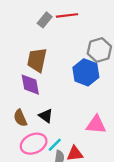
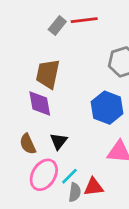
blue hexagon: (86, 72) -> (107, 108), moved
black triangle: (46, 116) -> (59, 141), turned 32
pink ellipse: (34, 144) -> (44, 175), turned -35

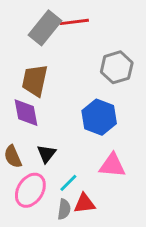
gray rectangle: (57, 26) -> (45, 28), size x1.6
cyan line: (69, 176) -> (68, 183), moved

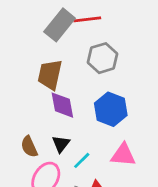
gray hexagon: (117, 67) -> (102, 58), moved
purple diamond: (26, 113) -> (62, 105), moved
cyan line: (68, 183) -> (82, 160), moved

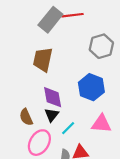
gray hexagon: (102, 58) -> (101, 46), moved
purple diamond: (62, 105) -> (53, 97), moved

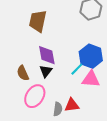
blue hexagon: (91, 87) -> (91, 56), moved
cyan line: (68, 128) -> (77, 69), moved

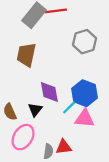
purple diamond: (47, 55) -> (49, 92), moved

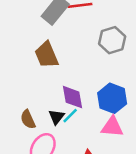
brown trapezoid: (26, 55) -> (46, 55), turned -35
cyan line: (69, 107) -> (70, 116), moved

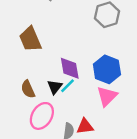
brown trapezoid: (46, 55) -> (30, 39), moved
pink triangle: (112, 127) -> (107, 96), turned -50

